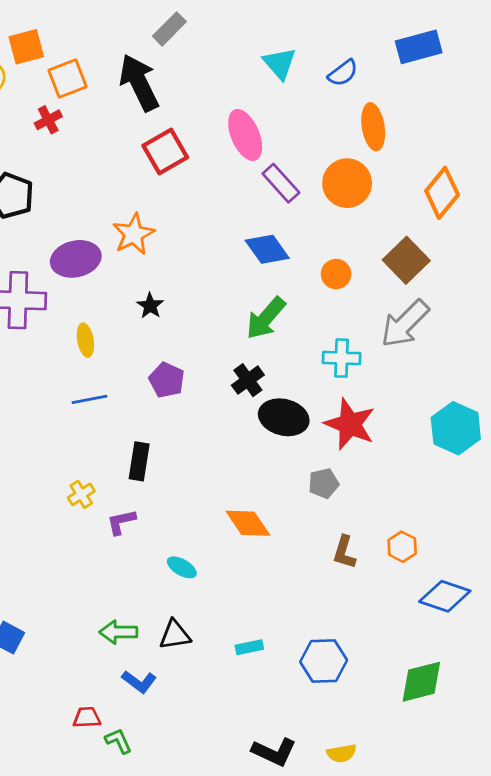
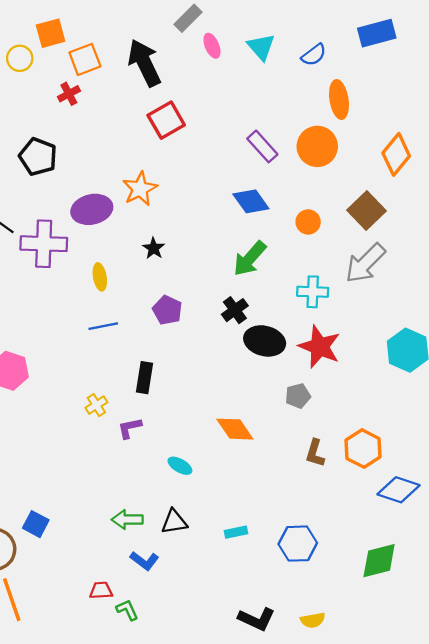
gray rectangle: (169, 29) -> (188, 18), moved
pink ellipse: (245, 135) -> (212, 46), moved, size x0.6
orange hexagon: (402, 547) -> (363, 449), size x1.5

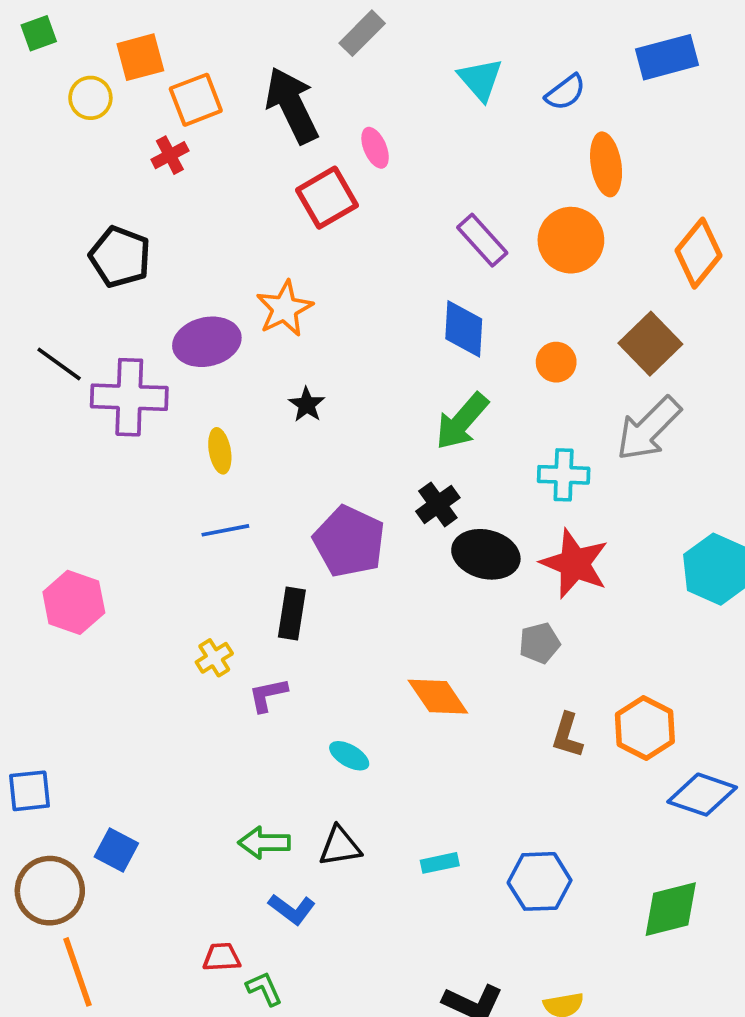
pink ellipse: (212, 46) -> (375, 148), moved
blue diamond: (251, 201) -> (464, 329), turned 39
purple pentagon: (167, 310) -> (349, 541), moved, size x1.5

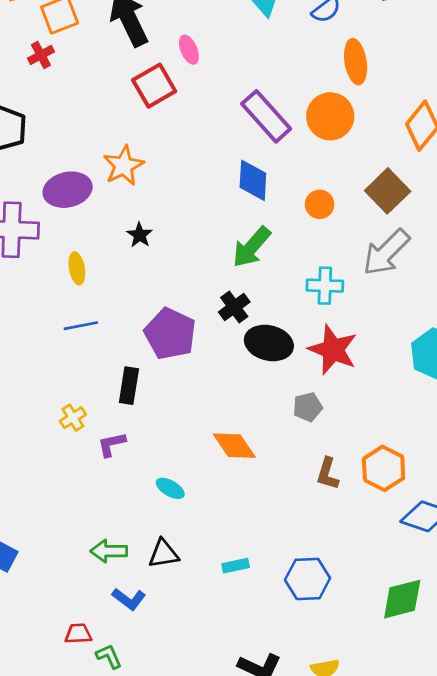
purple rectangle: (482, 240) -> (266, 116), size x1.4

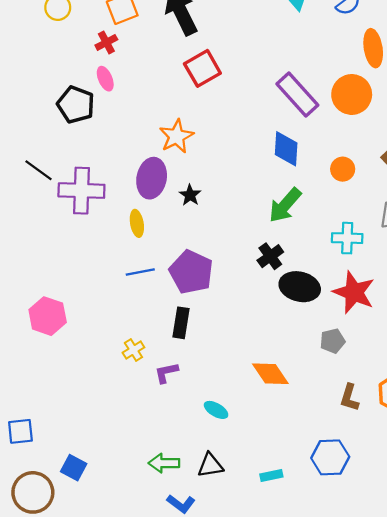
pink ellipse: (189, 50) -> (105, 79), moved
purple ellipse: (68, 190) -> (152, 178), moved, turned -66
purple pentagon: (170, 334) -> (191, 272), moved
blue hexagon: (308, 579) -> (330, 457), moved

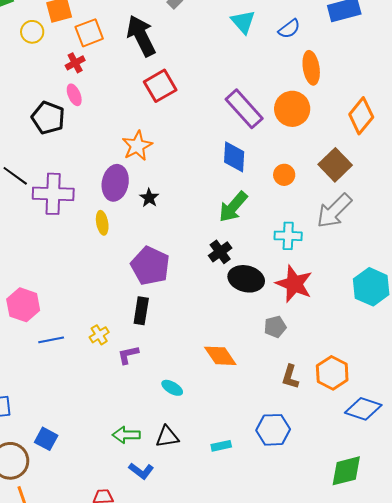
blue line: (140, 272) -> (51, 340), moved

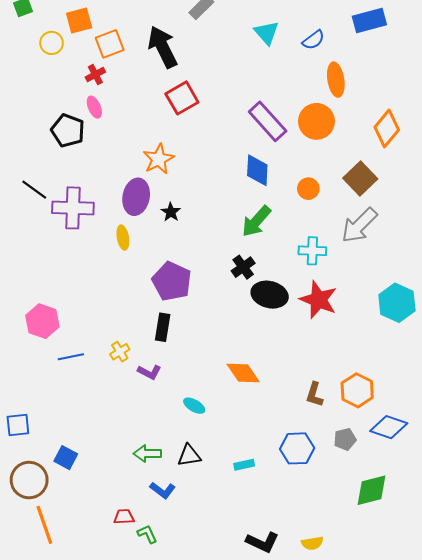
gray pentagon: (275, 327) -> (345, 439), moved
purple L-shape: (128, 355) -> (149, 372), turned -140

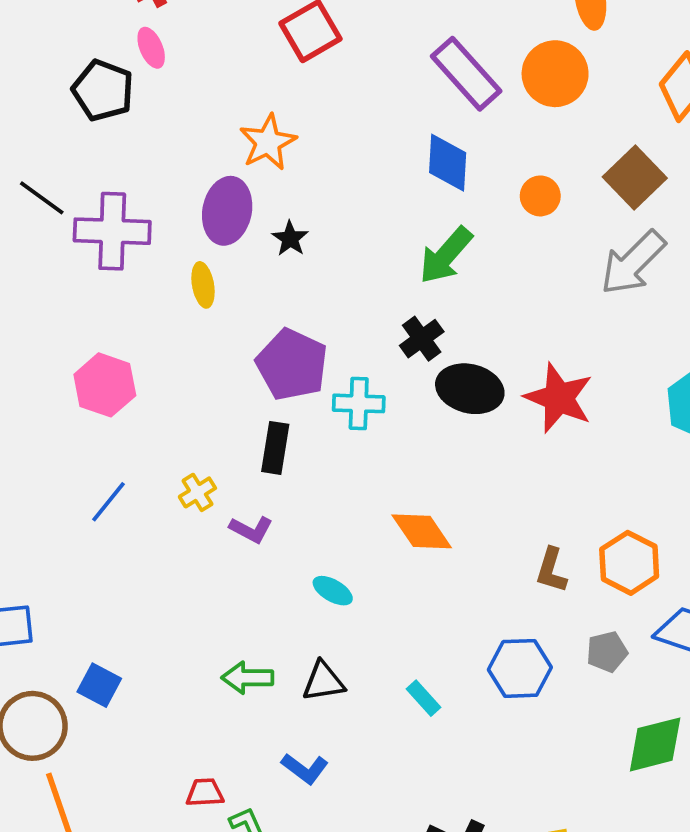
cyan cross: (312, 251) -> (359, 403), moved
pink hexagon: (42, 321) -> (105, 385), moved
blue line: (71, 357) -> (109, 502), turned -40
cyan rectangle: (244, 465) -> (424, 698), turned 60
blue L-shape: (163, 490) -> (305, 769), moved

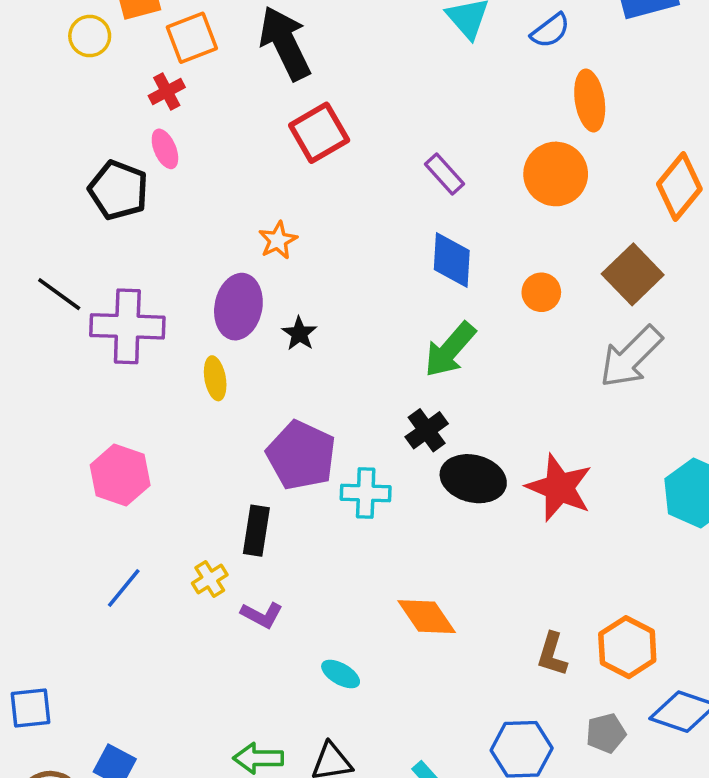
purple rectangle: (466, 74) -> (445, 174), moved, size x0.6
orange star: (268, 142) -> (278, 240), size x0.7
black rectangle: (275, 448) -> (256, 531), moved

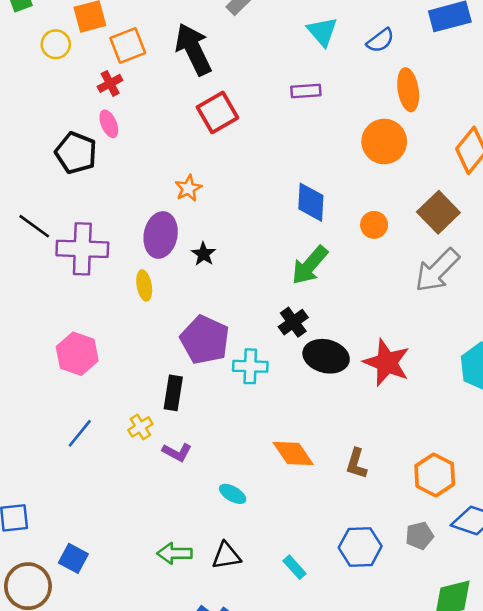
purple rectangle: (445, 174) -> (306, 91), moved, turned -52
brown L-shape: (552, 654) -> (356, 464), moved

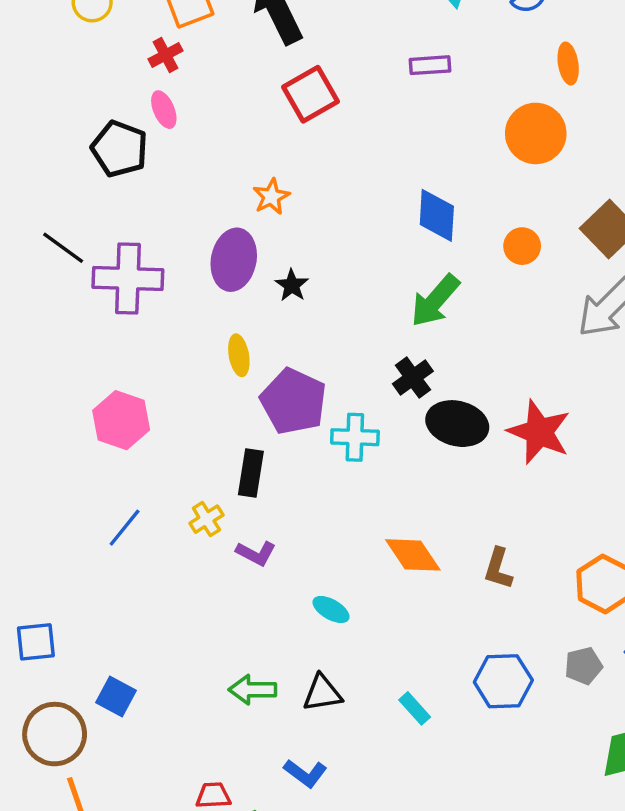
orange ellipse: (408, 90) -> (568, 64), size x0.7
yellow ellipse: (144, 286) -> (239, 355), moved

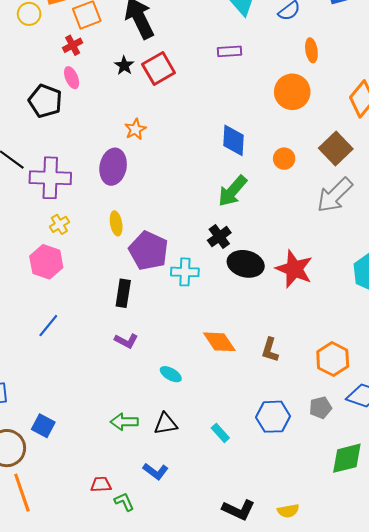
black star: (292, 285) -> (124, 65), moved
yellow cross: (206, 519) -> (59, 224), moved

